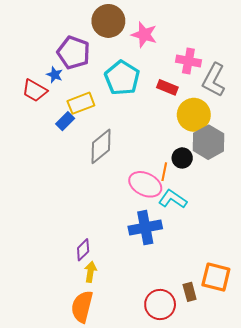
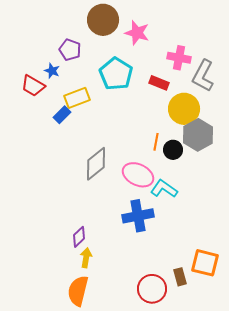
purple pentagon: (74, 53) -> (70, 50), size x0.7
gray diamond: (101, 146) -> (96, 164), moved
orange line: (164, 172) -> (156, 142), moved

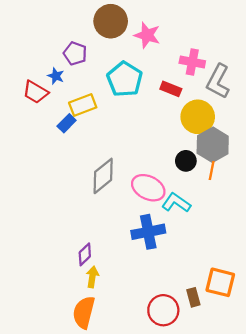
orange line: (156, 142) -> (212, 171), moved

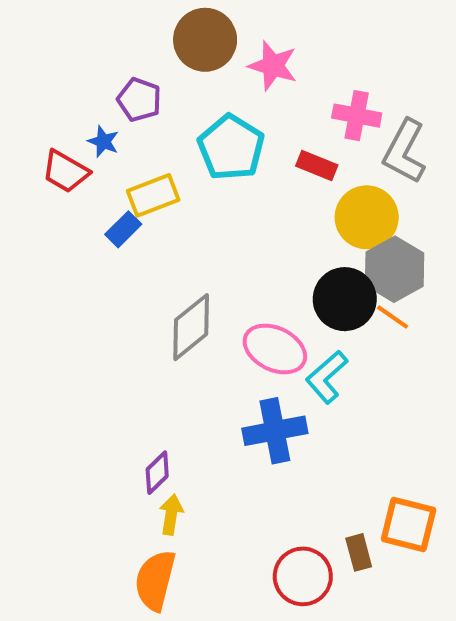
black circle: (186, 161) -> (345, 299), size x1.6
orange line: (212, 171) -> (393, 317), turned -66
cyan L-shape: (176, 203) -> (327, 377), turned -76

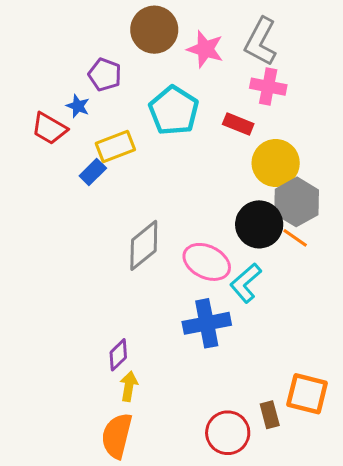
gray L-shape: (405, 151) -> (261, 42), moved

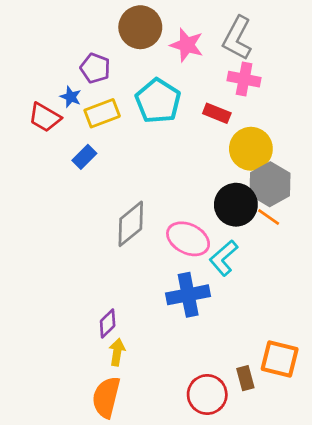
yellow rectangle: (115, 147) -> (102, 113), moved

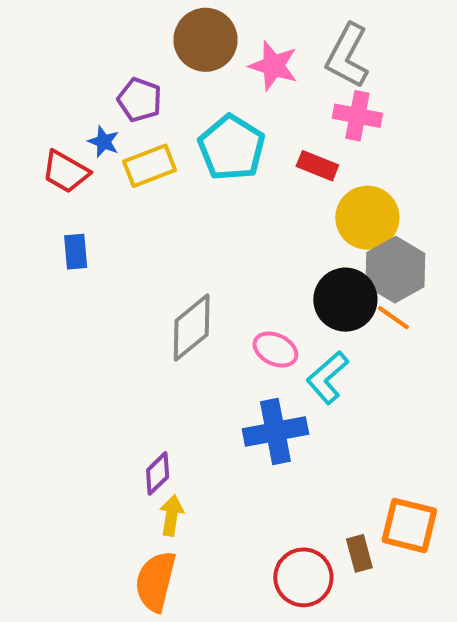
blue rectangle: (84, 157) -> (76, 252), moved, turned -50
pink ellipse: (188, 239) -> (275, 350), size x0.7

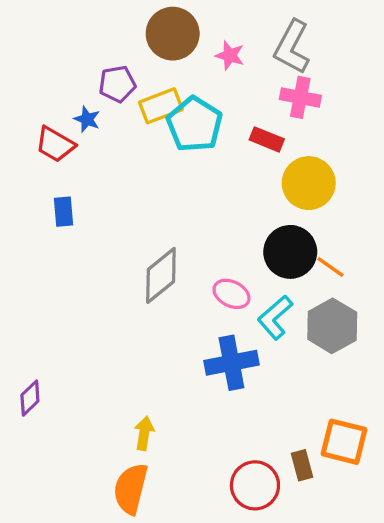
pink star: (273, 66) -> (230, 55), size x0.7
purple pentagon: (140, 100) -> (117, 84), turned -30
yellow rectangle: (150, 166) -> (161, 106), moved
gray hexagon: (395, 270) -> (332, 326), moved
purple diamond: (158, 473) -> (30, 398), moved

